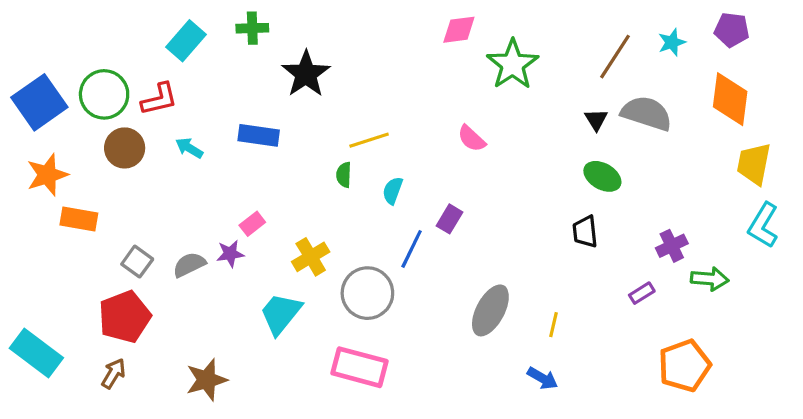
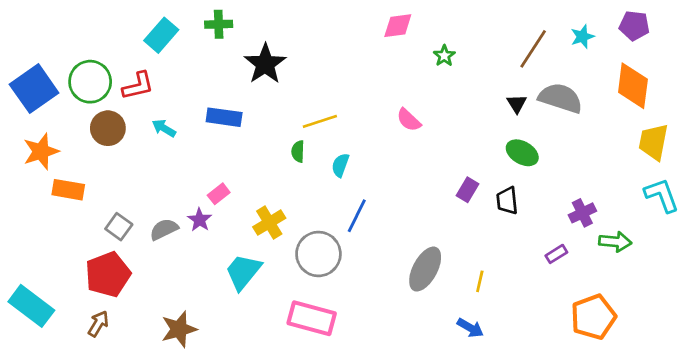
green star: (513, 64) -> (444, 56), size x0.5
purple rectangle: (449, 219) -> (468, 190), moved
cyan L-shape: (763, 225) -> (662, 195), turned 129
purple star: (230, 254) -> (200, 220), turned -30

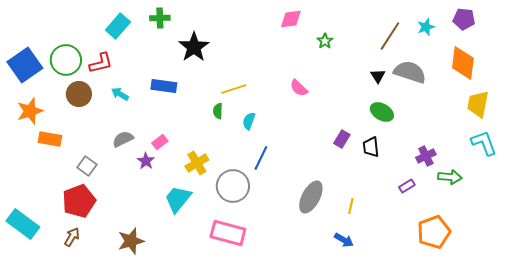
gray semicircle: (164, 229) -> (123, 139), moved

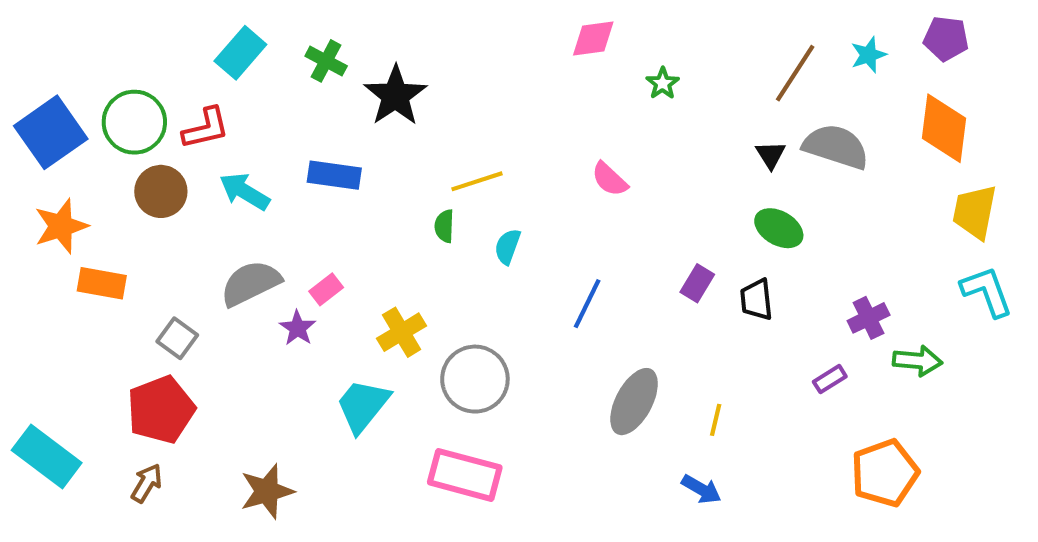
green cross: (160, 18) -> (326, 61), moved, turned 30
cyan arrow: (120, 94) -> (244, 191), size x1.4
gray semicircle: (123, 139) -> (251, 283), size x1.4
blue line: (261, 158) -> (587, 304), moved

